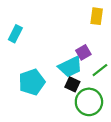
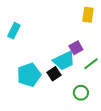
black square: (72, 84) -> (54, 74), moved, turned 32
green circle: (89, 102) -> (81, 93), size x0.6

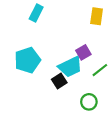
cyan rectangle: (14, 31) -> (36, 13), moved
cyan pentagon: (29, 75) -> (27, 60), moved

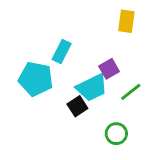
cyan rectangle: (36, 13) -> (62, 52), moved
cyan pentagon: (27, 60) -> (36, 79), turned 30

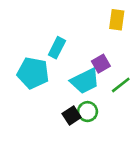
black square: (77, 106) -> (72, 116), moved
green circle: (116, 134) -> (88, 112), moved

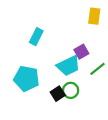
cyan rectangle: (57, 48) -> (36, 37), moved
cyan pentagon: (33, 73) -> (26, 79), moved

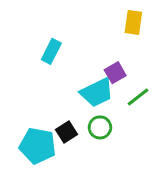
cyan pentagon: (26, 79) -> (38, 146), moved
black square: (58, 94) -> (67, 132), moved

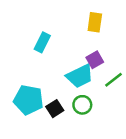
yellow rectangle: (133, 22) -> (95, 22), moved
cyan pentagon: (38, 146) -> (29, 100), moved

